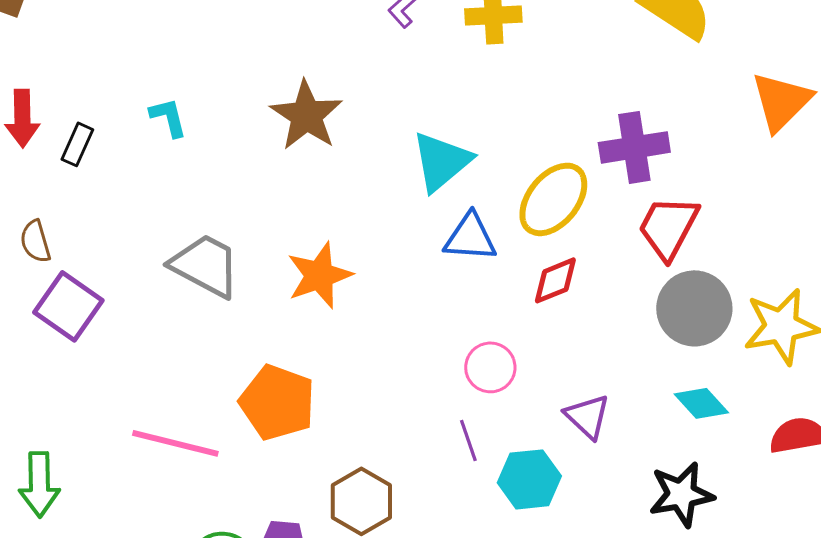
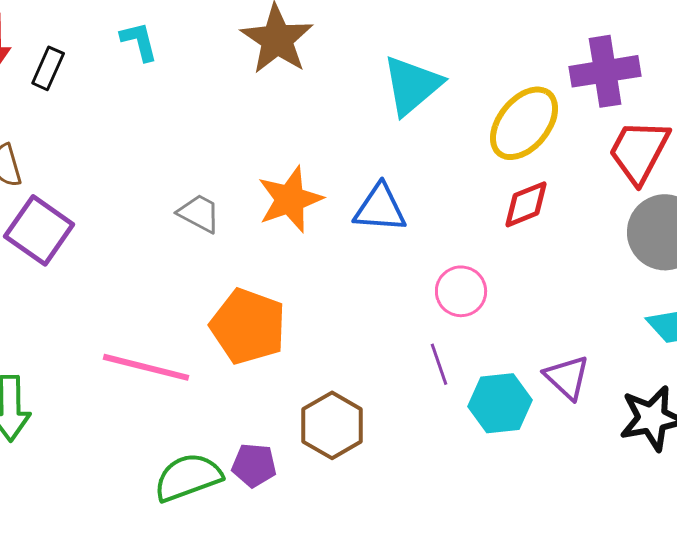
blue triangle: (470, 237) -> (380, 208), moved
gray trapezoid: (205, 265) -> (199, 213), moved, size x0.6
purple triangle: (587, 416) -> (567, 377), moved

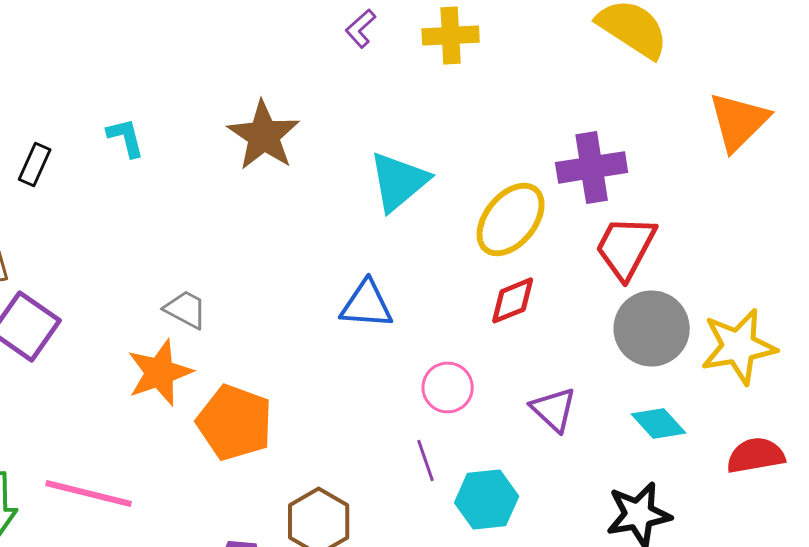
orange star: (290, 199) -> (160, 372), moved
pink line: (146, 367) -> (89, 493), moved
purple triangle: (567, 377) -> (554, 409), moved

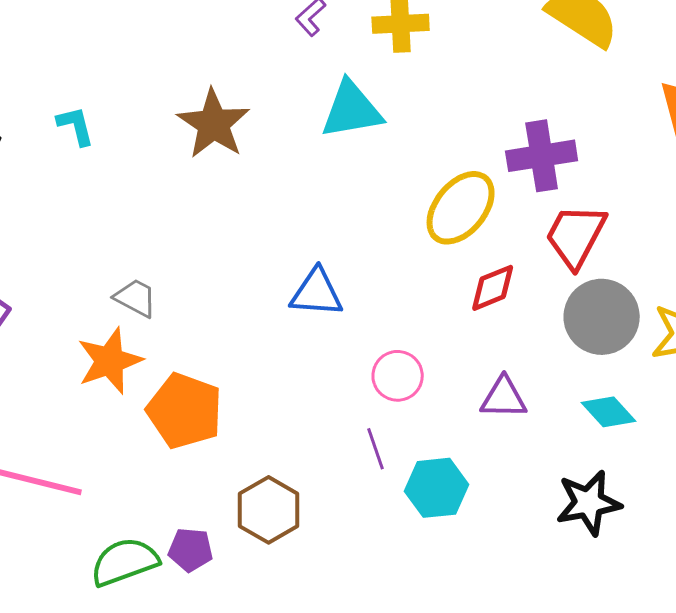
cyan triangle: (399, 181) -> (352, 110), moved, turned 30
red diamond: (513, 300) -> (493, 288), moved
purple triangle: (554, 409) -> (504, 398), turned -42

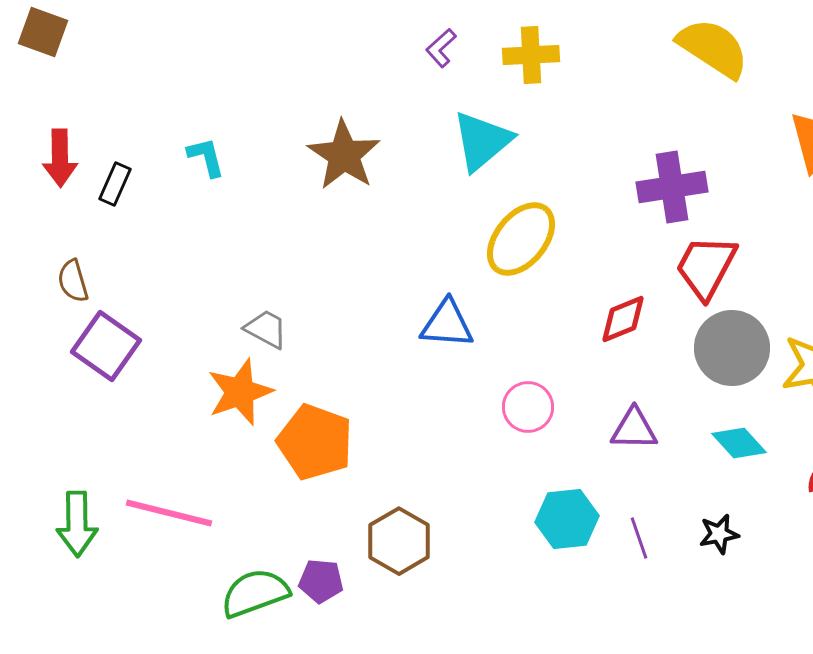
cyan triangle: (352, 110) -> (482, 141), turned -30
yellow ellipse: (461, 208) -> (521, 239), moved
purple line: (376, 449) -> (639, 538), moved
black star: (589, 503) -> (719, 534), size x0.6

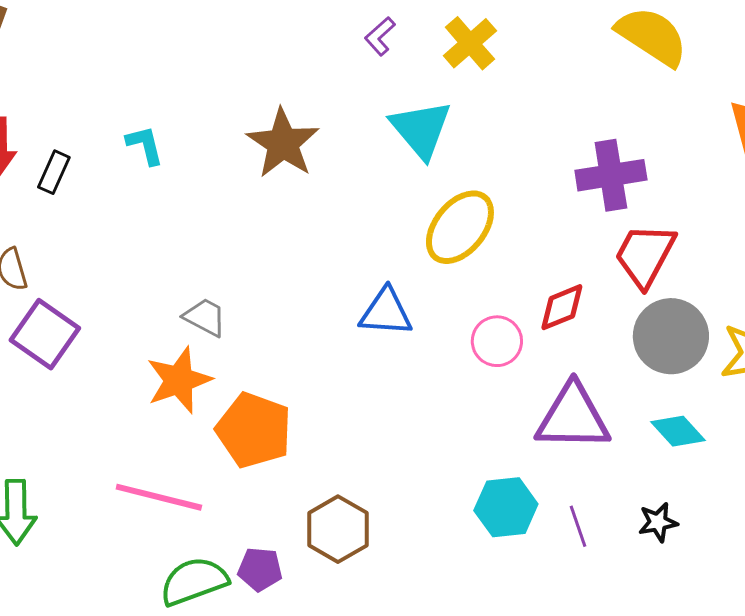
yellow cross: (531, 55) -> (470, 43), turned -38
cyan triangle: (482, 141) -> (421, 129), turned -30
pink circle: (528, 407) -> (497, 341), moved
purple triangle: (634, 429) -> (573, 417), size x1.6
pink line: (169, 513) -> (159, 497), moved

